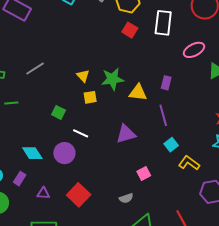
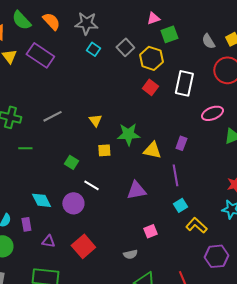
yellow triangle: (83, 76) -> (95, 120), moved
purple rectangle: (20, 179) -> (26, 224), turned -48

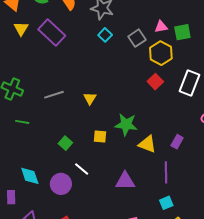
pink triangle: (153, 18) -> (161, 27), moved
yellow triangle: (95, 120) -> (90, 98), moved

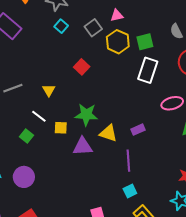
green square: (182, 32) -> (145, 42), moved
red square: (155, 82) -> (82, 67), moved
purple rectangle: (177, 142) -> (138, 130), turned 40
white line: (82, 169) -> (39, 116), moved
purple triangle: (125, 181) -> (83, 146), moved

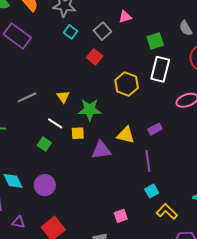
yellow hexagon: (118, 42) -> (127, 84), moved
red square: (82, 67) -> (95, 57), moved
green star: (86, 115) -> (90, 110), moved

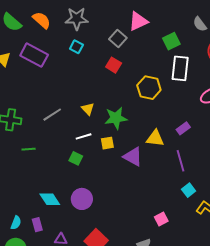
pink triangle: (125, 17) -> (138, 21), size x1.5
cyan square: (70, 32) -> (76, 47), moved
white line: (55, 123) -> (84, 136), turned -42
purple triangle: (101, 150) -> (133, 157), turned 45

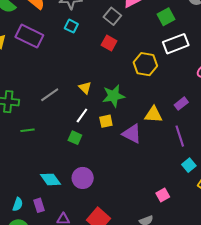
white rectangle: (180, 68) -> (176, 44), turned 65
white line: (84, 136) -> (82, 115), turned -35

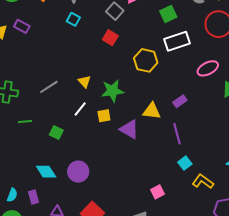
purple rectangle: (29, 36) -> (22, 26), moved, size x0.6
green square: (75, 138) -> (56, 132), moved

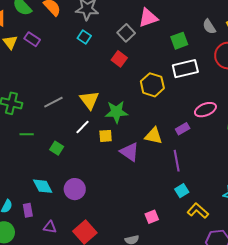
pink ellipse: (208, 68) -> (205, 110), moved
yellow triangle: (84, 81) -> (89, 100), size x1.5

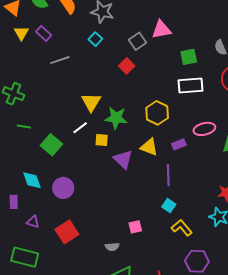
yellow hexagon: (152, 85) -> (157, 113), moved
gray line: (53, 102) -> (60, 60), moved
green square: (57, 148) -> (51, 145), size x1.5
cyan square: (182, 191) -> (169, 206), turned -32

